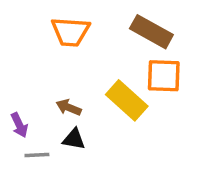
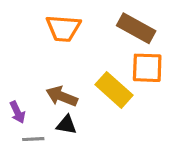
brown arrow: (69, 107) -> (62, 96), size x1.4

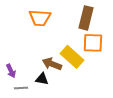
brown rectangle: (136, 28) -> (86, 18), turned 75
brown arrow: (62, 96) -> (52, 64), moved

